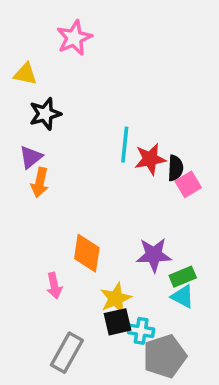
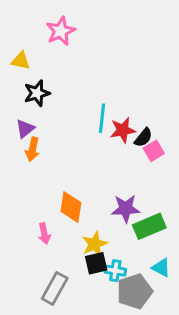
black semicircle: (175, 168) -> (143, 138), turned 36
green rectangle: (183, 277) -> (149, 226), size x1.5
cyan triangle: (183, 297) -> (161, 268), moved

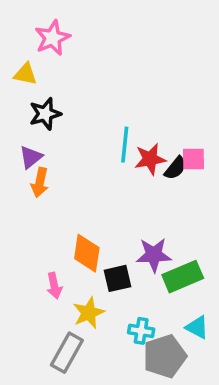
pink star: (61, 31) -> (52, 38), moved
pink square: (154, 151) -> (194, 159), moved, turned 30
yellow star: (95, 244) -> (89, 313), moved
black square: (96, 263) -> (118, 278), moved

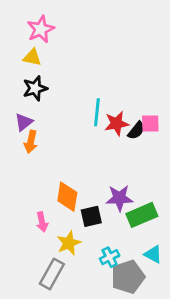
yellow triangle: (25, 74) -> (32, 57), moved
cyan cross: (141, 331) -> (110, 257), turned -36

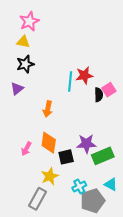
red star: (117, 123) -> (84, 75), moved
pink square: (150, 123) -> (109, 90), turned -32
black semicircle: (136, 131) -> (99, 95), turned -40
orange arrow: (31, 142) -> (48, 109), moved
pink arrow: (42, 222) -> (26, 149), moved, turned 40

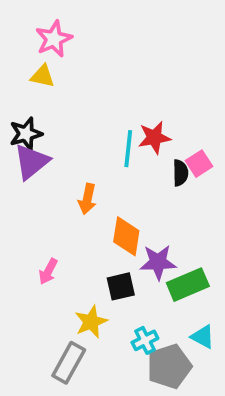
black star: (25, 64) -> (26, 134), moved
purple triangle: (17, 89) -> (31, 162), size x1.5
orange diamond: (49, 143) -> (126, 236), moved

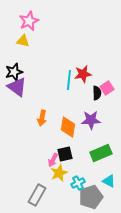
purple triangle: (31, 162) -> (17, 87), turned -45
orange arrow: (87, 199) -> (42, 118), moved
purple star: (158, 262) -> (91, 120), moved
pink arrow: (48, 272) -> (53, 160), moved
yellow star: (91, 322) -> (59, 173), moved

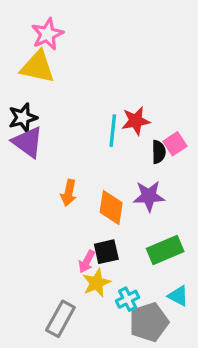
yellow triangle: (23, 41) -> (38, 67), size x1.6

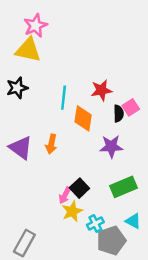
cyan line: (113, 131) -> (64, 98), moved
purple triangle: (28, 142) -> (21, 148), moved
orange diamond: (111, 208) -> (83, 118), moved
black square: (106, 252) -> (79, 188), turned -30
gray rectangle: (60, 319) -> (24, 243), moved

